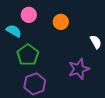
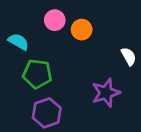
pink circle: (29, 15) -> (55, 20), moved
green pentagon: (28, 55) -> (37, 74), turned -30

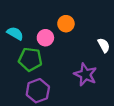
pink circle: (55, 20) -> (45, 38), moved
purple star: (106, 93) -> (85, 74), turned -30

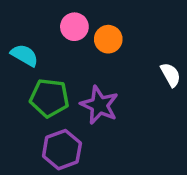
pink circle: (45, 38) -> (74, 27), moved
purple star: (85, 74) -> (99, 105), moved

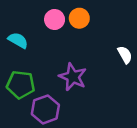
orange circle: (108, 39) -> (79, 18), moved
green pentagon: (49, 98) -> (21, 85), moved

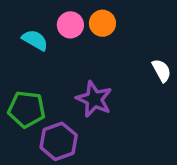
cyan semicircle: (18, 40) -> (35, 40), moved

